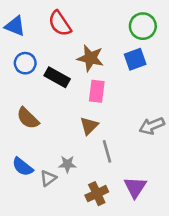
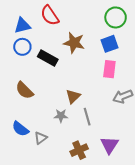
blue triangle: (15, 26) -> (22, 26), moved, turned -36
pink rectangle: (97, 91) -> (109, 69), moved
gray star: (67, 164) -> (61, 116), moved

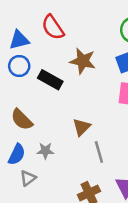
gray star: (61, 116) -> (45, 151), moved
blue semicircle: (20, 129) -> (17, 154), moved, turned -102
gray triangle: (41, 138) -> (28, 178), moved

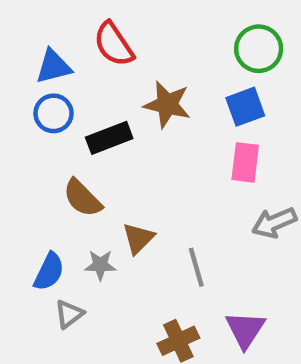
black rectangle: (50, 80) -> (109, 138), turned -50
brown semicircle: (22, 120) -> (82, 198), moved
brown triangle: (81, 127) -> (138, 238), moved

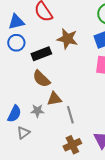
brown semicircle: (82, 198) -> (41, 79), moved
brown triangle: (138, 238) -> (54, 99), turned 35
gray line: (196, 267) -> (70, 115), moved

